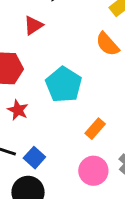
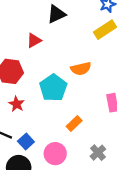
orange semicircle: (107, 44) -> (81, 69), moved, turned -66
pink circle: (93, 171) -> (55, 154), moved

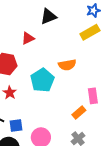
orange rectangle: (74, 124) -> (79, 112), moved
blue square: (26, 142) -> (16, 126), turned 32

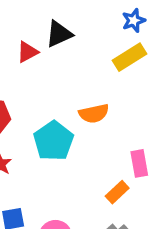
red triangle: (28, 38) -> (28, 52), moved

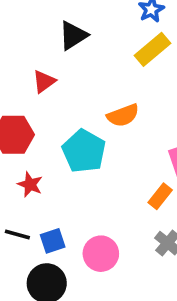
red triangle: (28, 52) -> (44, 81), moved

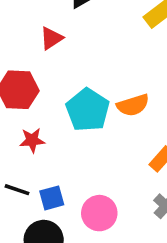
orange semicircle: (123, 115) -> (133, 105), moved
red star: (30, 184) -> (32, 140), turned -30

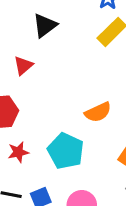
cyan pentagon: (88, 110) -> (66, 151), moved

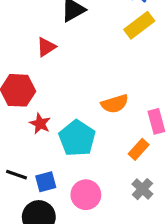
red star: (18, 152) -> (40, 124), moved, turned 30

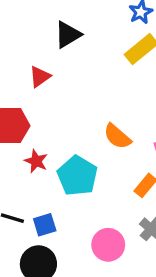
orange semicircle: (115, 104) -> (117, 136), turned 60
pink circle: (86, 195) -> (108, 245), moved

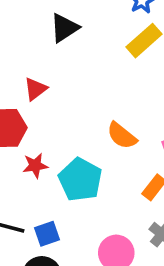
red triangle: (40, 77) -> (35, 89), moved
red star: (36, 161) -> (35, 166), turned -30

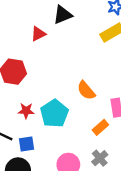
red triangle: (35, 89) -> (38, 34), moved
red star: (35, 166) -> (26, 111), moved

